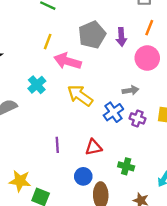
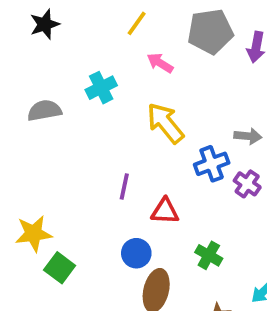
pink arrow: (68, 61) -> (160, 63), size x0.6
purple line: (57, 145) -> (124, 186), moved
yellow star: (20, 181) -> (34, 234), turned -30

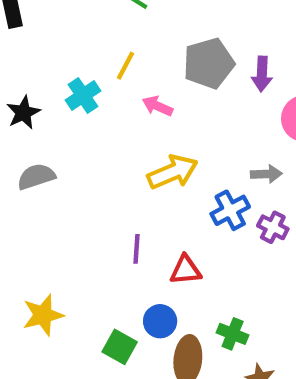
black star: (45, 24) -> (23, 113), moved
cyan cross: (101, 88) -> (83, 96), moved
yellow arrow: (165, 123) -> (173, 172), turned 114
green cross: (209, 255) -> (233, 334), moved
green square: (60, 268) -> (120, 347), moved

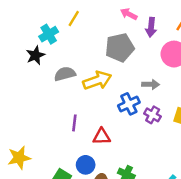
gray pentagon: (209, 63) -> (120, 48), moved
pink arrow: (158, 106) -> (129, 14), moved
black star: (23, 113) -> (35, 55), moved
gray semicircle: (36, 177) -> (65, 74), moved

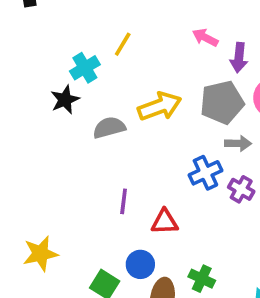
gray pentagon: (120, 48) -> (222, 102), moved
yellow arrow: (97, 80) -> (160, 106), moved

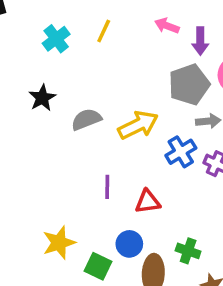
yellow line: (123, 44) -> (104, 31), moved
cyan cross: (85, 68) -> (56, 39), moved
yellow arrow: (160, 106) -> (138, 125), moved
yellow star: (40, 254) -> (59, 243), moved

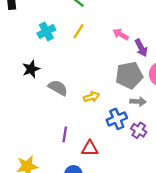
purple arrow: (200, 41) -> (141, 48), turned -36
gray semicircle: (86, 119) -> (58, 88), turned 42
yellow arrow: (138, 125) -> (91, 97), size x0.6

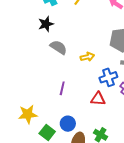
black star: (31, 69) -> (46, 24), moved
red triangle: (90, 148) -> (98, 99), moved

